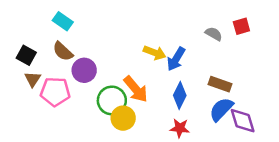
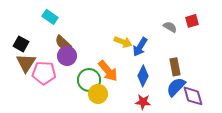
brown semicircle: (63, 51) -> (63, 43), moved
brown triangle: (33, 79) -> (26, 63), size x1.5
brown rectangle: (220, 84) -> (175, 67), turned 60

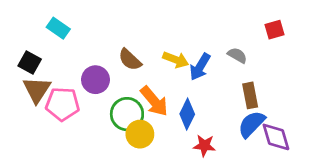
cyan rectangle: (50, 17) -> (58, 28), moved
gray semicircle: (170, 27) -> (237, 55), moved
brown semicircle: (63, 43) -> (130, 60), moved
blue diamond: (143, 76) -> (187, 114), moved

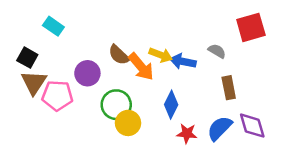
red square: (274, 30) -> (251, 27), size x1.6
blue arrow: (200, 67) -> (183, 61), turned 70
orange arrow: (154, 101) -> (141, 67), moved
blue semicircle: (252, 124) -> (220, 128), moved

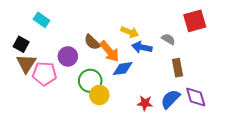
yellow arrow: (161, 55) -> (130, 32), moved
blue diamond: (171, 105) -> (123, 69), moved, turned 55

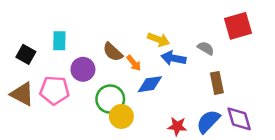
cyan rectangle: (41, 20) -> (59, 41), moved, turned 56
orange arrow: (109, 51) -> (134, 63), size x0.6
brown triangle: (26, 64) -> (22, 94), moved, turned -35

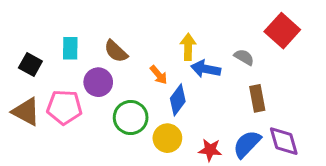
red square: (238, 26) -> (282, 31), turned -32
yellow arrow: (159, 40) -> (188, 47), turned -110
brown semicircle: (113, 52) -> (116, 51), moved
blue diamond: (150, 84) -> (178, 100), turned -45
yellow circle: (121, 116) -> (167, 138), moved

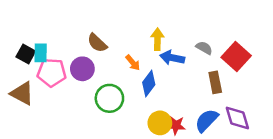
red square: (282, 31) -> (236, 57), moved
cyan rectangle: (70, 48) -> (41, 53), moved
pink pentagon: (64, 107) -> (52, 72), moved
yellow circle: (167, 138) -> (160, 123), moved

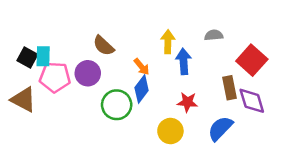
gray semicircle: (204, 48) -> (214, 35), moved, turned -35
blue arrow: (172, 58) -> (184, 61), turned 75
blue diamond: (149, 84) -> (142, 89), moved
purple diamond: (237, 118) -> (252, 101), moved
red star: (176, 125) -> (188, 102), moved

